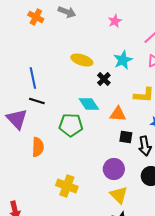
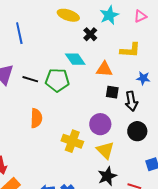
black line: (37, 101) -> (30, 79), moved
orange semicircle: (38, 147) -> (36, 118), moved
yellow cross: (67, 186) -> (72, 141), moved

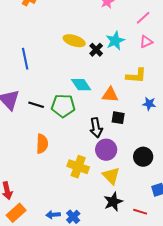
black cross: (90, 34) -> (96, 50), moved
black arrow: (131, 101) -> (96, 128), moved

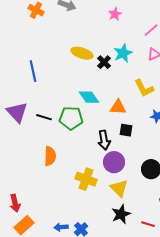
yellow L-shape: (136, 76) -> (144, 88), turned 60

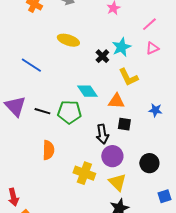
yellow ellipse: (82, 53) -> (68, 40), moved
blue line: (33, 71) -> (31, 65), turned -45
yellow L-shape: (144, 88) -> (128, 77), moved

